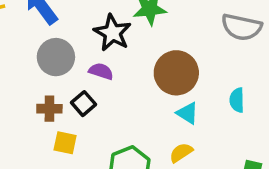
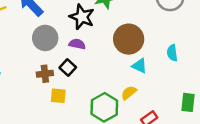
yellow semicircle: (181, 153) -> (129, 93), moved

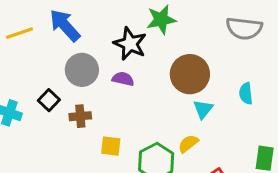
cyan triangle: (139, 66) -> (203, 109), turned 42
black square: (68, 68) -> (49, 100), moved
yellow square: (58, 96) -> (111, 146), moved

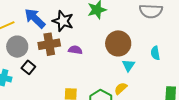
black star: (130, 44) -> (63, 21), moved
gray circle: (82, 70) -> (17, 47), moved
brown cross: (80, 116) -> (49, 44), moved, size x1.5

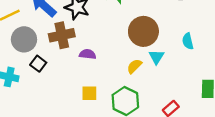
purple semicircle: (75, 50) -> (88, 54), moved
yellow semicircle: (121, 88) -> (134, 66), moved

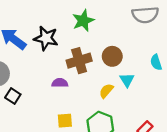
brown circle: (143, 31) -> (112, 56), size x0.7
brown cross: (62, 35) -> (79, 61), moved

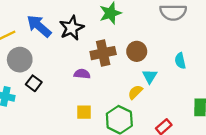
black star: (46, 38) -> (72, 28), turned 30
yellow semicircle: (106, 91) -> (135, 92), moved

